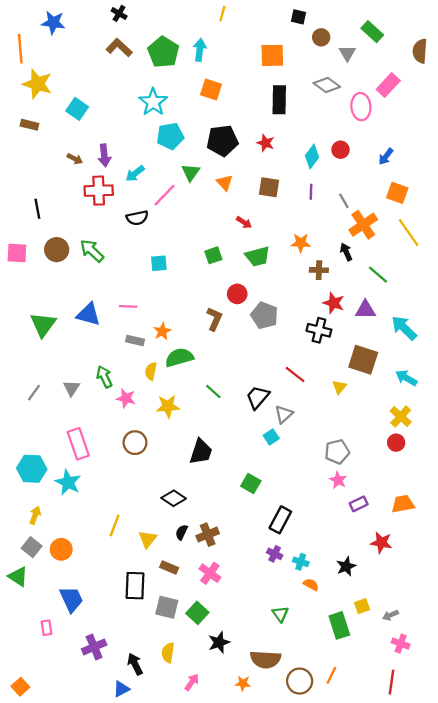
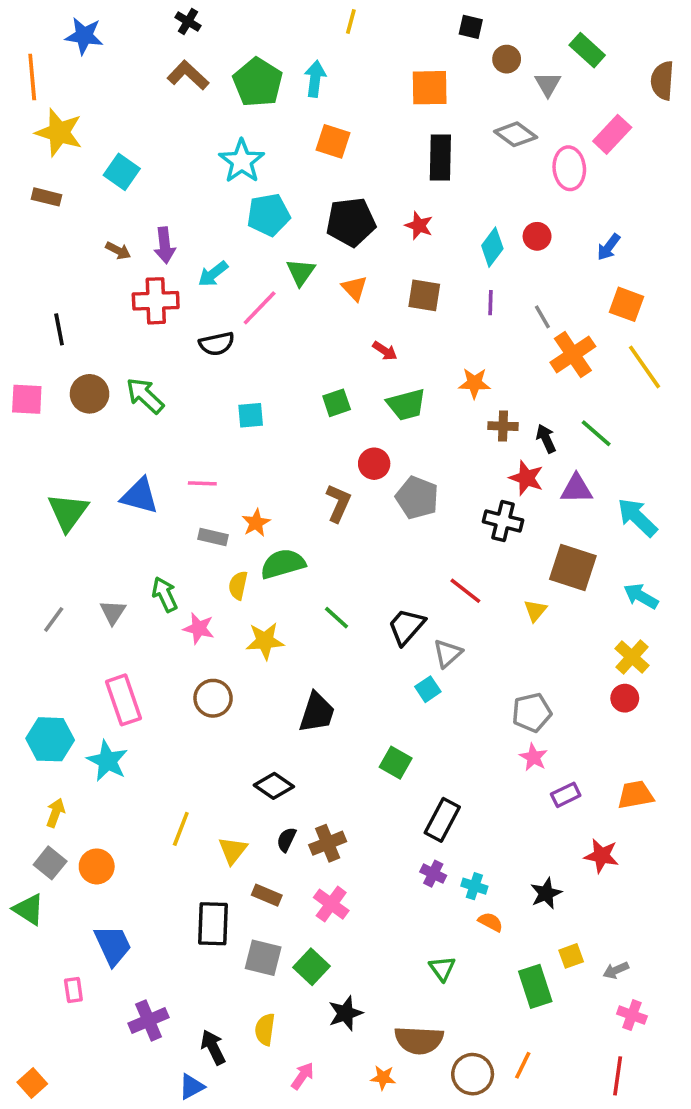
black arrow: (346, 252) -> (546, 439), moved

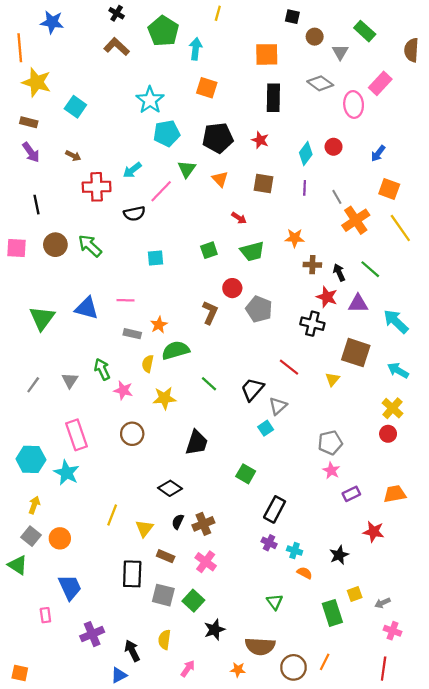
green pentagon: (258, 82) -> (163, 31), moved
purple arrow: (165, 245) -> (31, 152), moved, turned -30
orange square: (32, 1083) -> (20, 673), turned -36

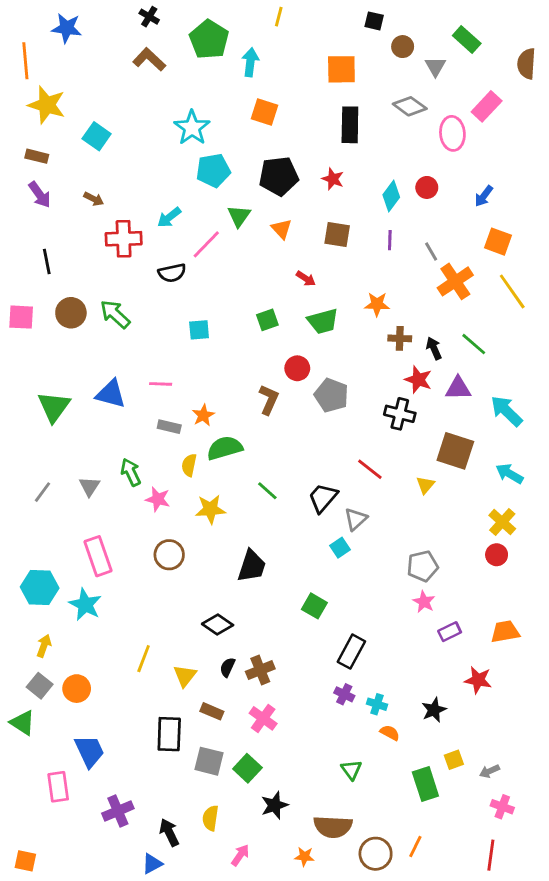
pink rectangle: (45, 615) -> (58, 787), size x1.5

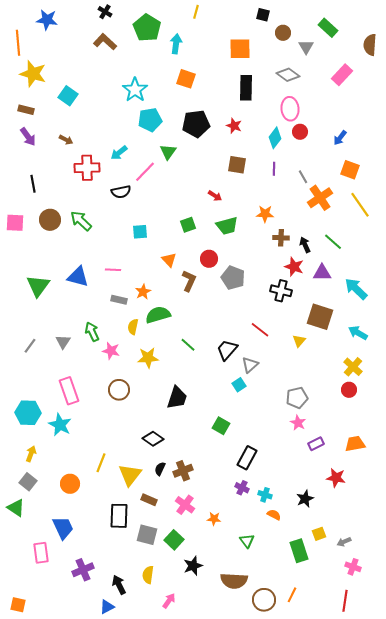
pink ellipse: (452, 133) -> (290, 109), moved
orange triangle: (282, 229) -> (169, 260), moved
yellow triangle: (185, 676) -> (130, 475), size x1.4
orange circle: (77, 689) -> (70, 484), moved
orange star: (304, 857) -> (214, 519), moved

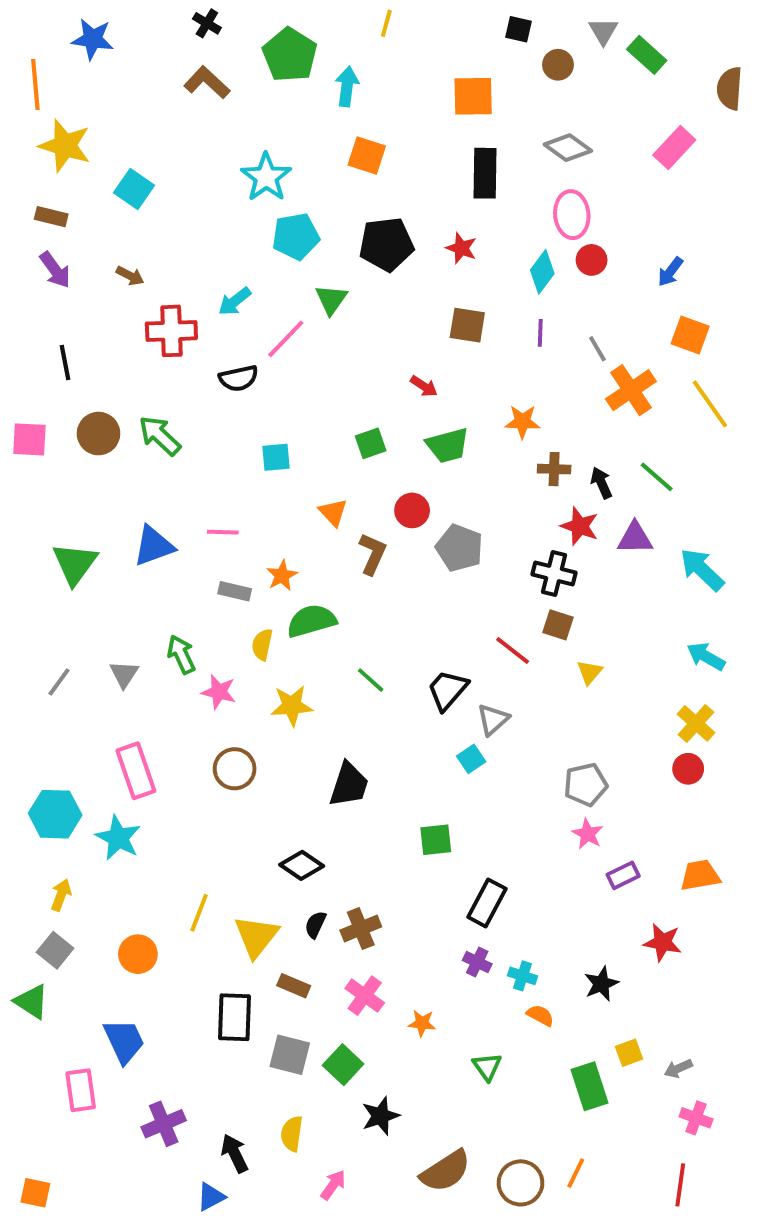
gray triangle: (306, 47) -> (603, 31), moved
blue triangle: (78, 277) -> (154, 546), turned -35
brown square: (320, 317) -> (558, 625), moved, size x0.6
green square: (221, 426) -> (436, 840), turned -36
brown semicircle: (234, 581) -> (446, 1171), moved, turned -36

